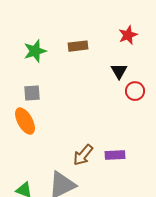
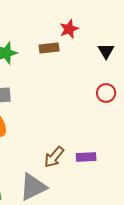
red star: (128, 35) -> (69, 29), moved
black triangle: (119, 71) -> (106, 51), moved

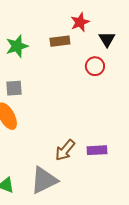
black triangle: (106, 51) -> (107, 39), moved
red circle: (106, 93) -> (95, 66), moved

